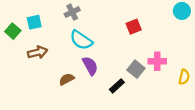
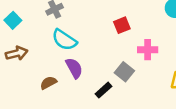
cyan square: (34, 22) -> (13, 20), turned -32
pink cross: (157, 61) -> (148, 50), moved

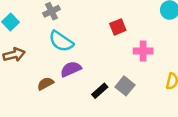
purple semicircle: (74, 68) -> (71, 69), turned -85
gray square: (124, 72) -> (125, 86), moved

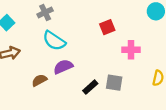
gray square: (125, 86) -> (114, 83), turned -30

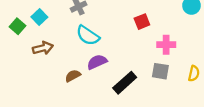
gray square: (114, 83) -> (160, 71), moved
black rectangle: (90, 87) -> (125, 83), size x1.5

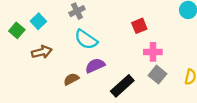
pink cross: (166, 45) -> (153, 52), moved
gray square: (160, 71) -> (157, 75), turned 30

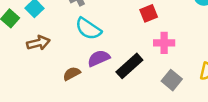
gray square: (157, 75) -> (172, 80), moved
black rectangle: (122, 86) -> (129, 66), moved

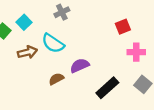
cyan semicircle: (88, 29) -> (53, 43), moved
black rectangle: (129, 66) -> (107, 88), moved

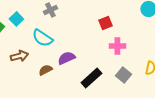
brown arrow: (27, 52) -> (19, 56), moved

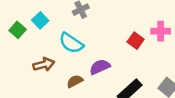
red square: (105, 23) -> (136, 41), moved, turned -32
pink cross: (117, 46) -> (161, 31), moved

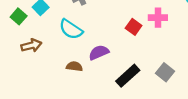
brown arrow: (44, 64) -> (31, 46), moved
brown semicircle: (75, 81) -> (74, 66), turned 35

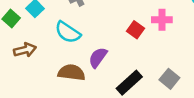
purple semicircle: (99, 52) -> (98, 57), turned -30
brown semicircle: (74, 66) -> (71, 73), size x1.5

